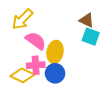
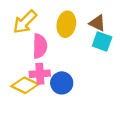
pink semicircle: (36, 41) -> (40, 46), turned 55
yellow ellipse: (55, 52) -> (66, 24), moved

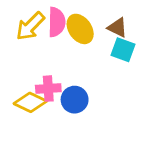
yellow ellipse: (66, 24) -> (80, 29), turned -45
pink semicircle: (40, 46) -> (57, 22), moved

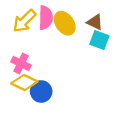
pink cross: (48, 89) -> (21, 64), moved, turned 30
blue circle: (75, 100) -> (41, 92), moved

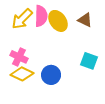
cyan square: (99, 40) -> (89, 61), moved
blue circle: (41, 92) -> (51, 75), moved

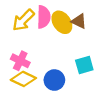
brown triangle: (85, 20) -> (79, 21), moved
cyan square: (89, 61) -> (84, 65), moved, turned -36

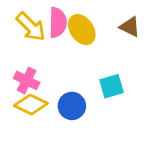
yellow arrow: (23, 20) -> (31, 27), turned -90
brown triangle: (79, 21) -> (130, 27), moved

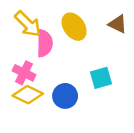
pink semicircle: (58, 22) -> (45, 43), moved

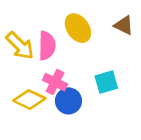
yellow arrow: (28, 24) -> (20, 46), moved
pink cross: (24, 73) -> (55, 82), moved

